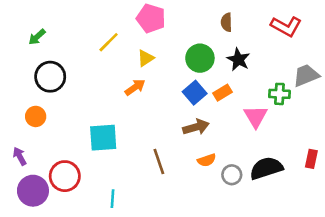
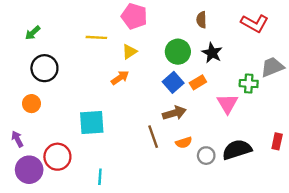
yellow line: (109, 42) -> (96, 37), turned 48
brown line: (159, 162) -> (153, 137), moved

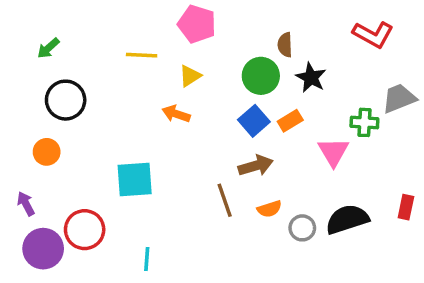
brown semicircle: (201, 20) -> (285, 45), moved
orange arrow: (120, 78) -> (176, 114), turned -126

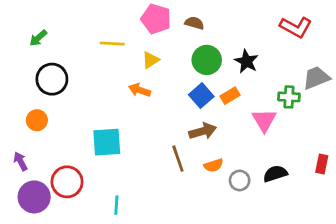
brown semicircle: (285, 45) -> (194, 23), moved, turned 108
black semicircle: (347, 219) -> (275, 174), size x0.7

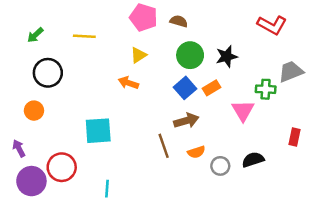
yellow line: (112, 44) -> (84, 36), moved
black star: (246, 61) -> (227, 56), turned 30
red rectangle: (322, 164) -> (295, 137), moved

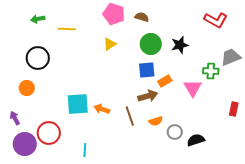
green arrow: (35, 35) -> (38, 19), moved, turned 32
orange arrow: (128, 83) -> (102, 109), moved
blue square: (185, 88) -> (147, 70), turned 36
orange rectangle: (211, 88) -> (165, 81), moved
black semicircle: (253, 160) -> (196, 140), moved

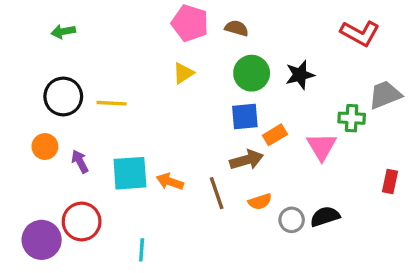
yellow line: (67, 29) -> (112, 103), moved
purple arrow: (15, 118) -> (80, 162), moved
black semicircle: (196, 140) -> (325, 217), moved

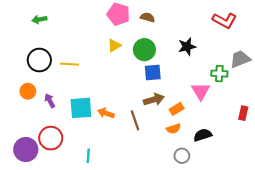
green circle: (252, 73) -> (144, 50), moved
orange rectangle: (275, 135) -> (177, 109), moved
orange semicircle: (260, 202) -> (174, 129), moved
gray circle: (292, 220) -> (182, 156), moved

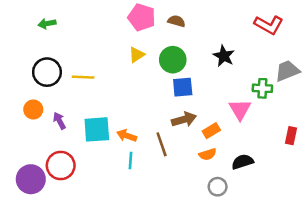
black star: (187, 47) -> (224, 56), turned -30
cyan line: (88, 156) -> (130, 161), moved

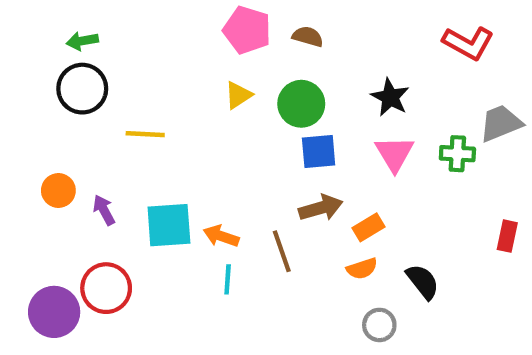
black circle: (47, 72) -> (82, 89), moved
pink triangle: (240, 109) -> (394, 154), moved
black semicircle: (242, 162) -> (423, 282), turned 70

